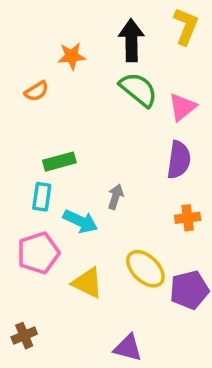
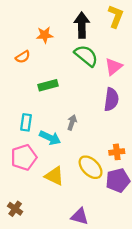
green rectangle: (59, 162) -> (48, 85), moved
orange cross: (188, 218) -> (117, 152), moved
brown cross: (24, 336) -> (15, 209), turned -32

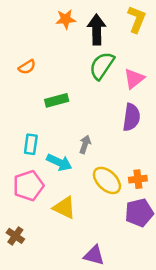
orange star: (45, 35) -> (66, 19), moved
green semicircle: (86, 56) -> (102, 66), turned -95
yellow ellipse: (91, 167) -> (107, 180), moved
brown cross: (15, 209) -> (15, 236), moved

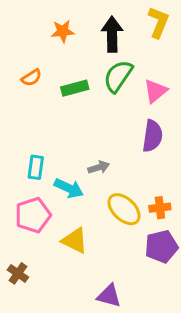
orange star: (66, 19) -> (63, 31), moved
green rectangle: (57, 100) -> (75, 88), moved
gray arrow: (85, 144) -> (99, 167), turned 54

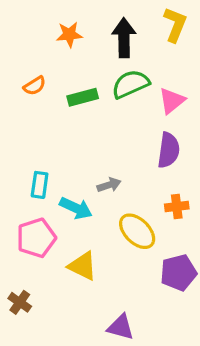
green semicircle: (118, 76) -> (131, 84), turned 32
orange cross: (160, 208) -> (177, 206), moved

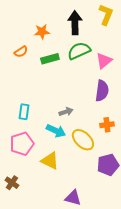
orange star: (69, 34) -> (42, 32), moved
cyan arrow: (76, 208) -> (56, 131), moved

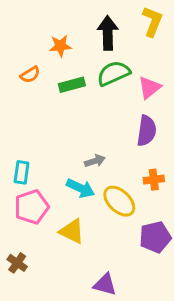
cyan rectangle: (24, 112) -> (22, 172), moved

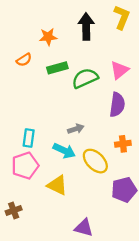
green semicircle: (114, 73) -> (85, 78), moved
cyan rectangle: (22, 172) -> (29, 138), moved
brown cross: (17, 263) -> (14, 210), turned 35

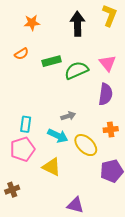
orange star: (48, 37) -> (32, 23), moved
pink triangle: (119, 70) -> (108, 63), turned -30

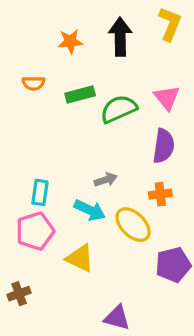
orange star: (32, 23) -> (70, 41), moved
orange semicircle: (21, 54) -> (33, 83), turned 32
orange cross: (111, 129) -> (160, 194), moved

